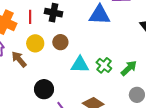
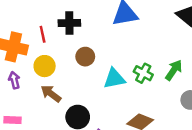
yellow circle: (35, 43) -> (45, 66), moved
brown arrow: (19, 59) -> (51, 94), moved

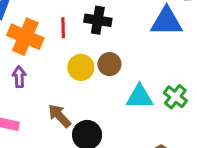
yellow circle: (45, 66) -> (81, 67), moved
brown arrow: (51, 94) -> (59, 116), moved

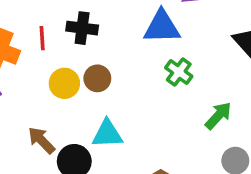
cyan triangle: (139, 97) -> (107, 134), moved
green cross: (175, 97) -> (179, 72), moved

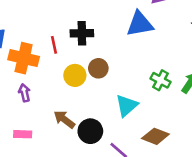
green cross: (179, 72) -> (160, 80), moved
cyan triangle: (107, 134) -> (127, 106), moved, turned -30

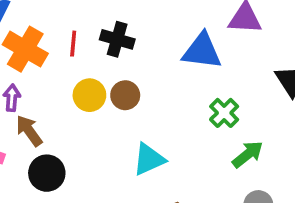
green cross: (160, 80) -> (224, 113), moved
brown arrow: (64, 119) -> (29, 131), moved
black circle: (90, 131) -> (47, 173), moved

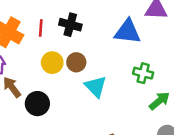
green cross: (224, 113) -> (143, 73), turned -30
cyan triangle: (149, 159) -> (96, 87), moved, turned -50
black circle: (47, 173) -> (37, 104), moved

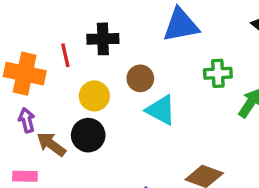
brown circle: (76, 62) -> (140, 78), moved
black circle: (37, 104) -> (88, 135), moved

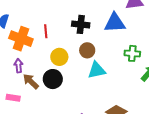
black cross: (103, 39) -> (81, 24), moved
cyan triangle: (161, 110) -> (97, 70), turned -48

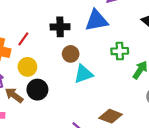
red line: (46, 31) -> (23, 39), turned 48
yellow circle: (59, 57) -> (27, 67), moved

